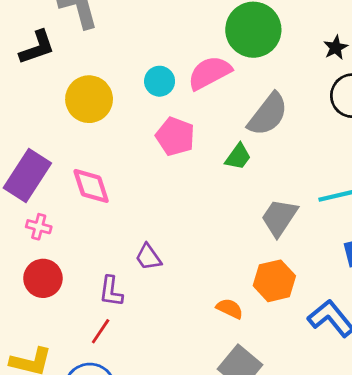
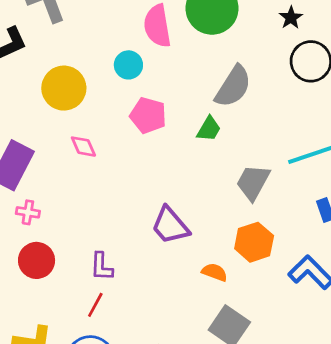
pink semicircle: (210, 73) -> (157, 26), moved, turned -66
pink diamond: (91, 186) -> (83, 147), moved, size x0.7
purple trapezoid: (148, 257) -> (170, 226), moved, size x1.5

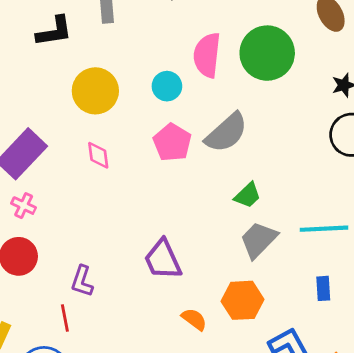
gray semicircle: (233, 86) -> (226, 133), moved
green trapezoid: (209, 129) -> (248, 195), moved
red line: (95, 305) -> (65, 318), turned -55

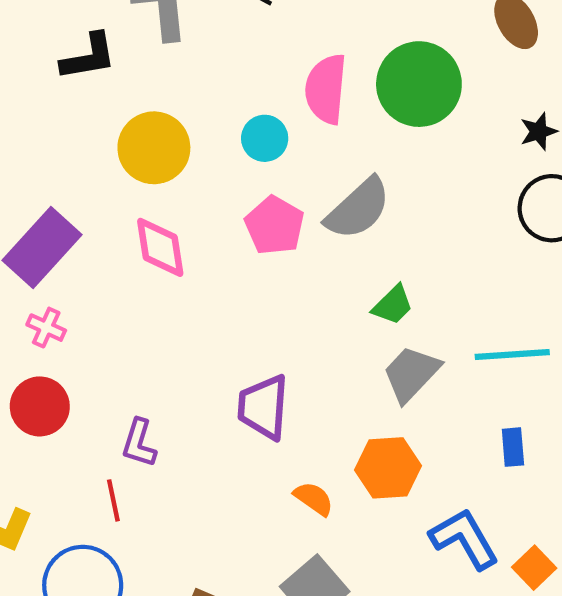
pink diamond: (98, 155) -> (160, 247), size x1.4
purple trapezoid: (163, 260) -> (263, 407), turned 30

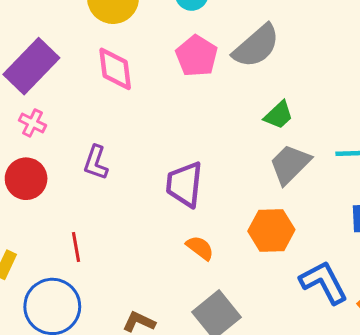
purple L-shape: (139, 443) -> (96, 163), moved
orange semicircle: (314, 499) -> (200, 248), moved

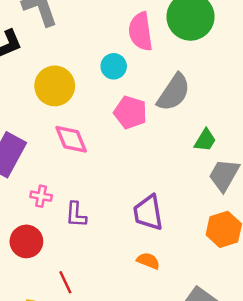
pink cross: (32, 123) -> (41, 196), moved
red line: (76, 247) -> (65, 282), moved
orange semicircle: (200, 248) -> (148, 261), moved

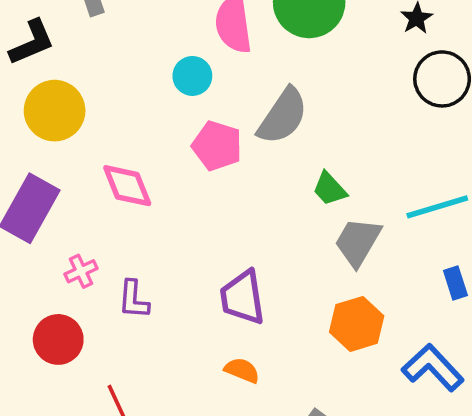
yellow circle: (55, 86) -> (55, 111), moved
green trapezoid: (205, 140) -> (330, 189), turned 105
pink cross: (41, 196) -> (81, 271), turned -36

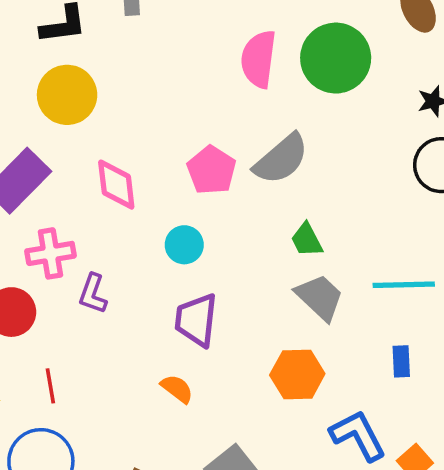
cyan circle: (192, 76) -> (184, 245), moved
gray trapezoid: (358, 242) -> (320, 297), turned 88
pink cross: (81, 271) -> (51, 253), size x1.5

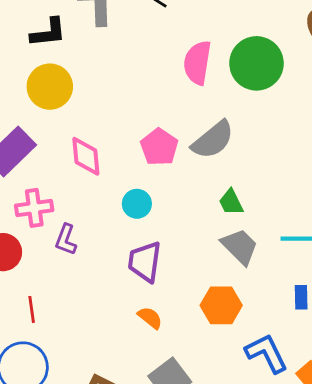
orange semicircle: (177, 389) -> (150, 318), moved

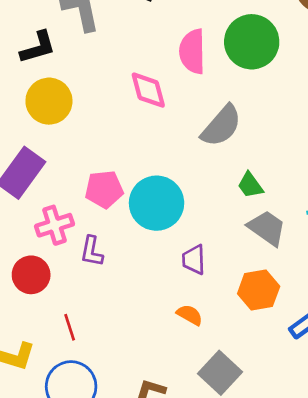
pink pentagon: (159, 147) -> (104, 189), moved, turned -30
pink diamond: (86, 156) -> (148, 90), moved
cyan circle: (137, 204) -> (157, 203), size x1.8
purple trapezoid: (145, 262) -> (194, 260), moved, size x0.7

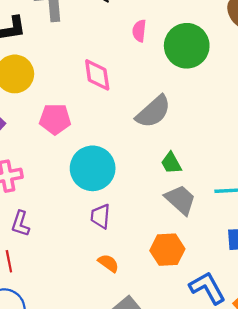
pink semicircle: (192, 51) -> (139, 31), moved, size x0.6
pink pentagon: (104, 189) -> (55, 119), moved
purple L-shape: (92, 251) -> (20, 224), moved
purple trapezoid: (194, 260) -> (100, 216), moved

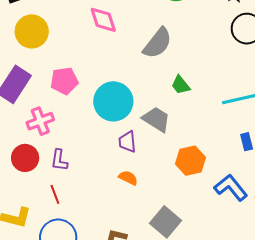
pink pentagon: (55, 119) -> (64, 81), moved
gray trapezoid: (180, 200) -> (156, 119), moved
orange semicircle: (108, 263) -> (128, 178), moved

